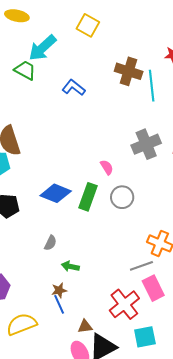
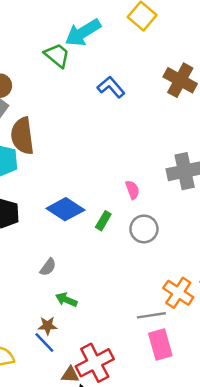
green rectangle: (88, 197) -> (103, 221), size x0.6
blue line: (59, 304) -> (44, 342), turned -30
red cross: (124, 304) -> (95, 363), moved

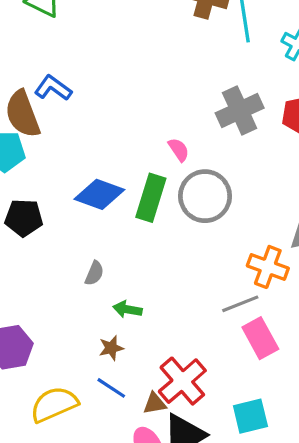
blue L-shape: (111, 87) -> (53, 88), moved
green rectangle: (103, 221) -> (151, 198), size x1.8
gray circle: (144, 229) -> (205, 196), size x1.4
blue line: (44, 342) -> (111, 388), moved

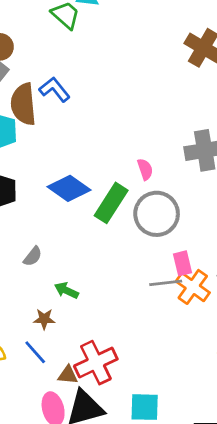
gray semicircle: (94, 273) -> (33, 256), moved
gray line: (240, 304) -> (166, 283), moved
pink rectangle: (260, 338) -> (182, 263), moved, size x0.7

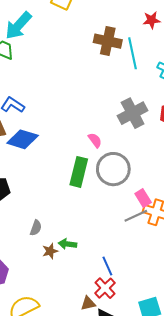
blue diamond: (69, 188) -> (23, 139), moved
brown star: (44, 319) -> (50, 251), moved
blue line: (35, 352) -> (107, 266), moved, turned 36
red cross: (96, 363) -> (105, 288), size x0.7

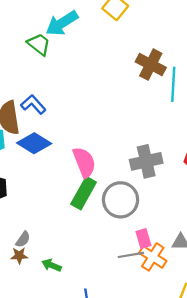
gray cross: (133, 113) -> (146, 161), moved
pink semicircle: (95, 140) -> (84, 162), moved, size x1.8
brown star: (50, 251) -> (19, 256), moved

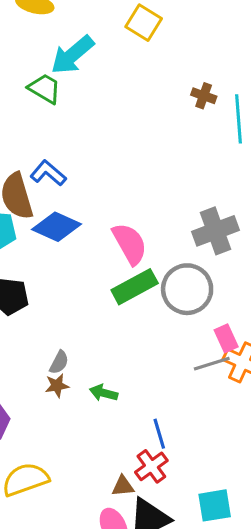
brown cross: (151, 65) -> (204, 96), size x0.6
green rectangle: (84, 193) -> (135, 287), turned 40

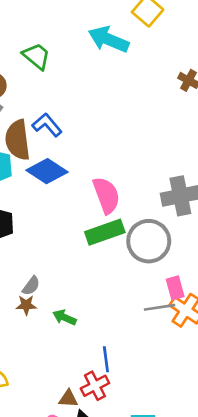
cyan arrow: (72, 55) -> (109, 39), moved, turned 54
green trapezoid: (45, 88) -> (36, 56), moved

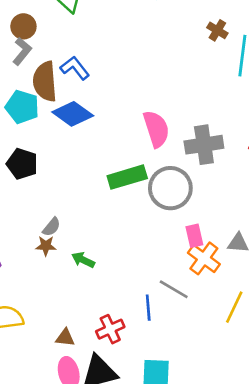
pink semicircle: (106, 195) -> (156, 129), moved
gray line: (160, 307) -> (174, 289), moved, turned 36
blue line: (106, 359) -> (148, 308), moved
brown triangle: (68, 399) -> (65, 338), moved

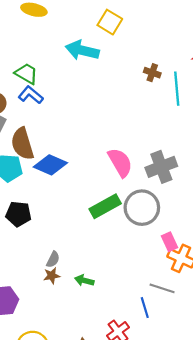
blue L-shape: (75, 68) -> (31, 95), moved

